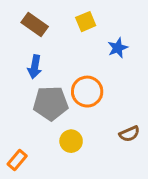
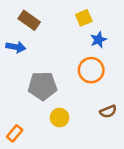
yellow square: (86, 22) -> (84, 18), moved
blue arrow: (35, 67) -> (16, 47), moved, turned -90
orange circle: (87, 92) -> (91, 70), moved

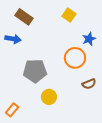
yellow square: (84, 18) -> (69, 15), turned -32
blue star: (98, 40) -> (89, 39), moved
brown semicircle: (108, 111) -> (89, 84), moved

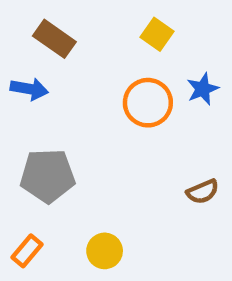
orange circle: (75, 58) -> (148, 103), moved
gray pentagon: (35, 71) -> (48, 176), moved
yellow circle: (49, 97) -> (105, 251), moved

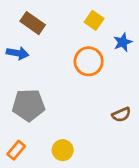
blue star: (203, 89) -> (123, 42), moved

